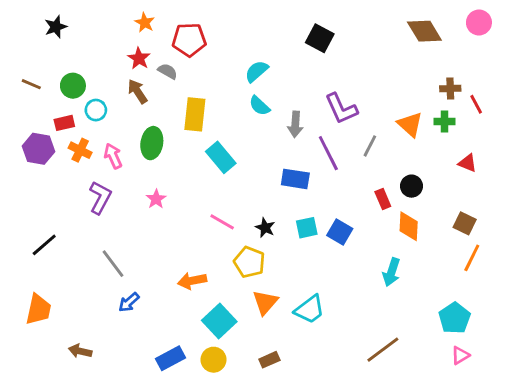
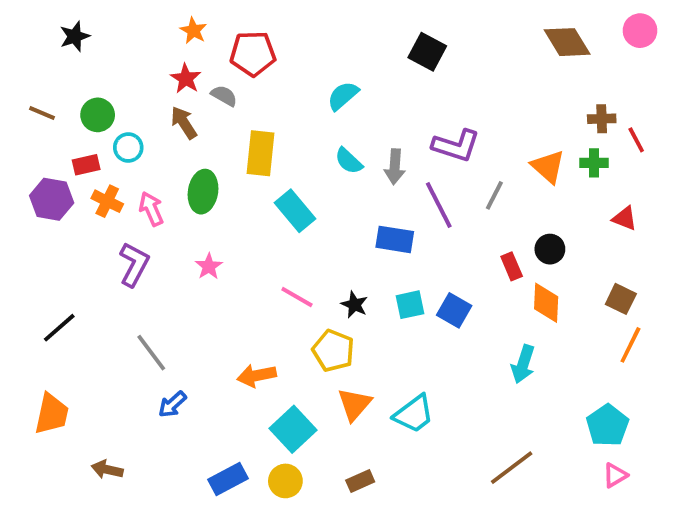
cyan semicircle: (259, 106) -> (349, 161), moved
purple L-shape: (341, 109) -> (456, 146), turned -48

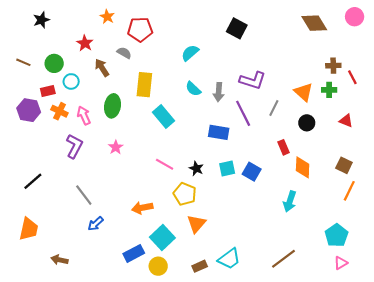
red star: (186, 79) -> (85, 43), moved
black circle: (550, 249) -> (307, 123), moved
cyan trapezoid: (414, 414) -> (229, 259), moved
blue rectangle: (228, 479) -> (134, 253), moved

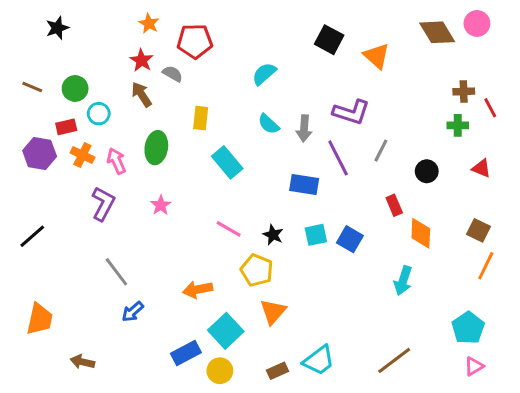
pink circle: (355, 17) -> (477, 23), moved
red star: (85, 43) -> (142, 60), moved
yellow rectangle: (144, 85) -> (201, 118), size x0.7
orange triangle: (304, 92) -> (376, 56), moved
black line: (33, 181) -> (32, 236), moved

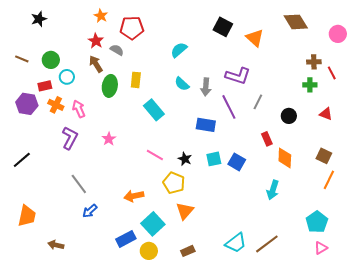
pink circle: (477, 23) -> (338, 34), moved
green ellipse: (156, 148) -> (110, 86), moved
cyan trapezoid: (319, 360) -> (236, 243), moved

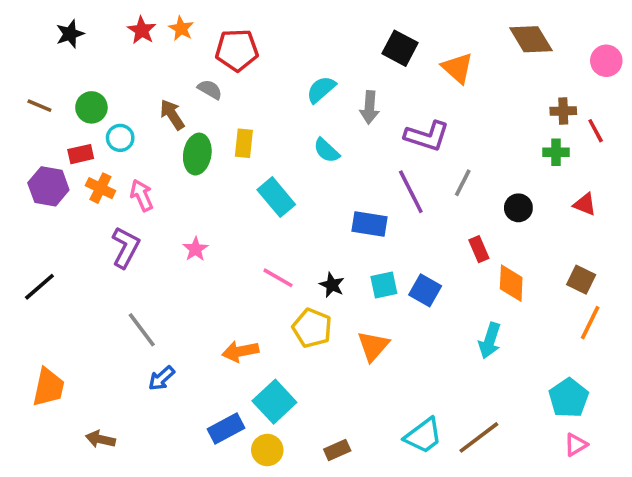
red star: (96, 41) -> (142, 30), moved
gray arrow: (206, 87) -> (370, 107), moved
orange triangle: (185, 211) -> (373, 346), moved

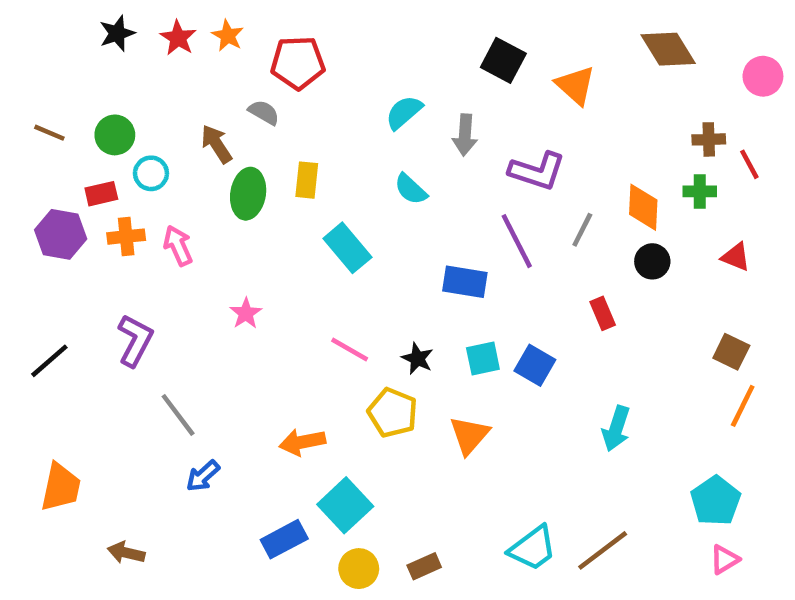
black star: (70, 34) -> (117, 33), moved
orange cross: (100, 188) -> (126, 237), turned -32
purple L-shape: (126, 247) -> (135, 340), moved
orange diamond: (511, 283) -> (643, 207), moved
yellow circle: (267, 450) -> (359, 569), moved

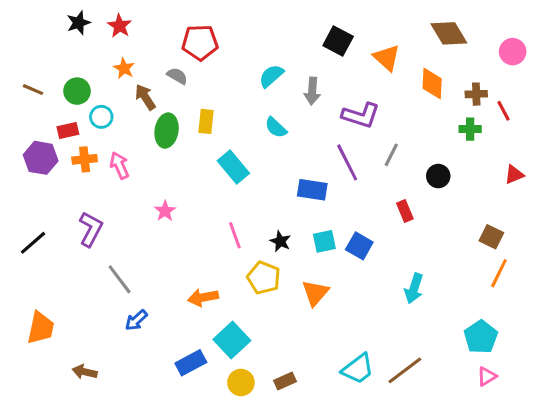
orange star: (228, 36) -> (124, 68), moved
orange diamond: (643, 207) -> (432, 83), moved
red triangle: (736, 257) -> (514, 175), moved, turned -45
pink line: (350, 349) -> (235, 235), turned 40

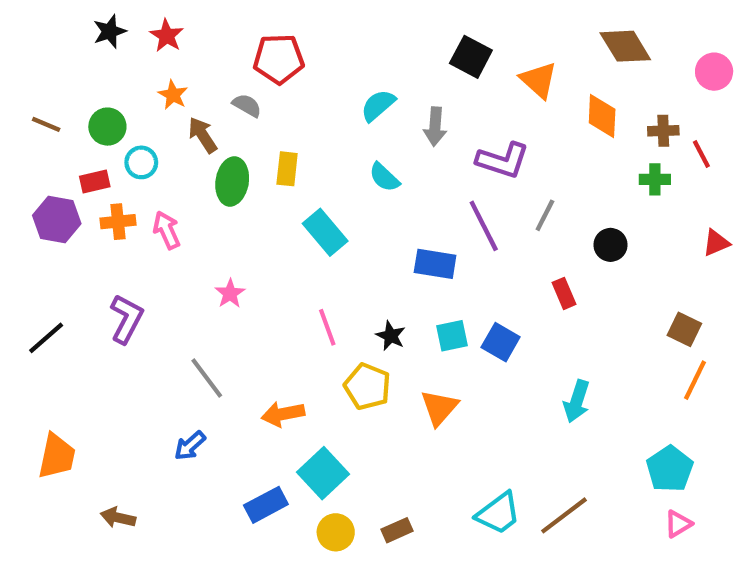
gray line: (120, 279) -> (207, 378), moved

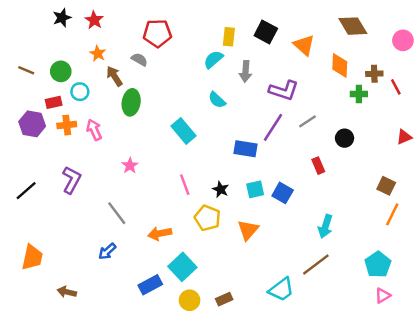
yellow rectangle: (287, 169) -> (229, 37), moved
green cross: (655, 179) -> (359, 94), moved
gray line: (545, 215) -> (308, 121), turned 30
purple line: (484, 226) -> (273, 127), turned 60
brown line: (564, 515) -> (316, 264), moved

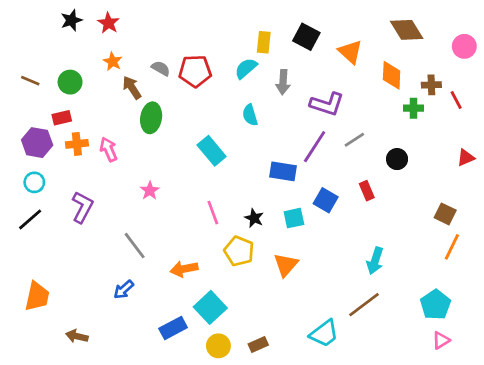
red pentagon: (157, 33) -> (195, 71), moved
cyan circle: (80, 92) -> (34, 182), moved
cyan semicircle: (217, 100) -> (250, 115), turned 30
blue square: (283, 193) -> (326, 200), moved

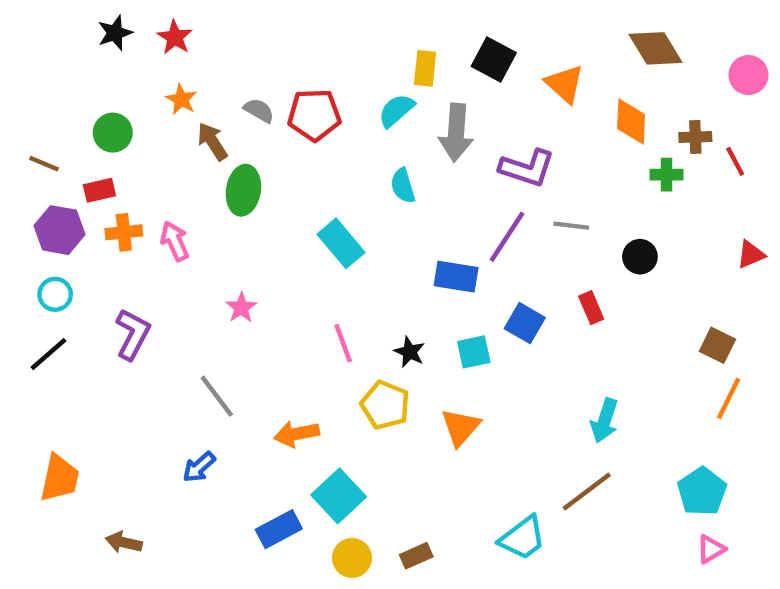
brown line: (30, 81) -> (44, 164), moved
gray arrow: (283, 82) -> (456, 133), size x1.4
gray line: (354, 140) -> (571, 226), turned 40

